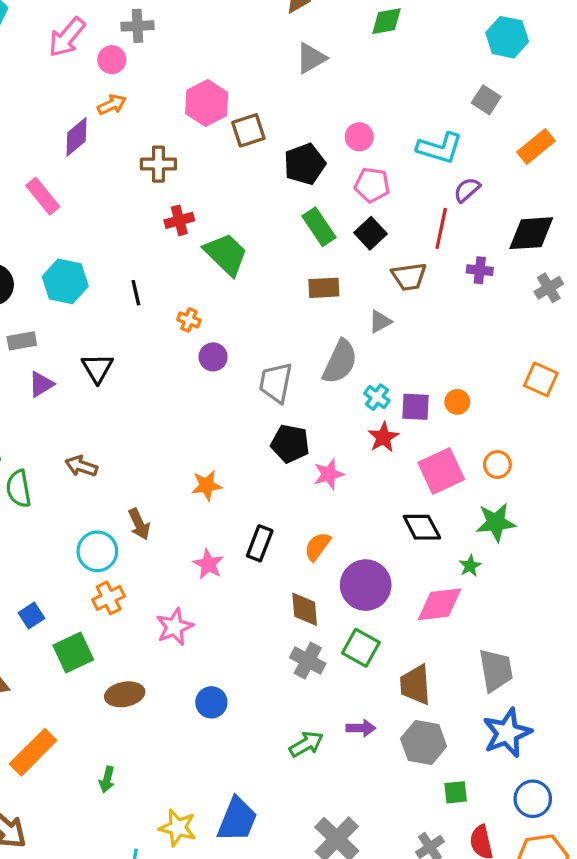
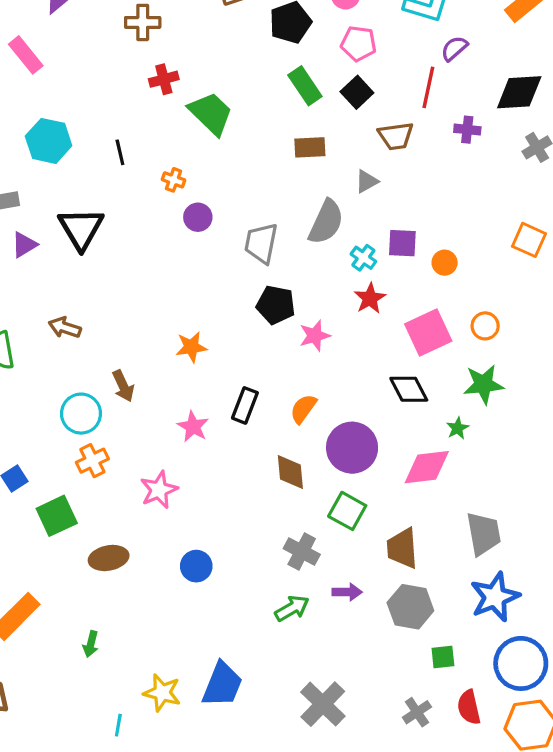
black triangle: (97, 368) -> (81, 229), size x1.4
purple square: (415, 407) -> (402, 243), moved
gray cross: (308, 661) -> (302, 552), moved
blue circle: (533, 799) -> (521, 663), size x1.4

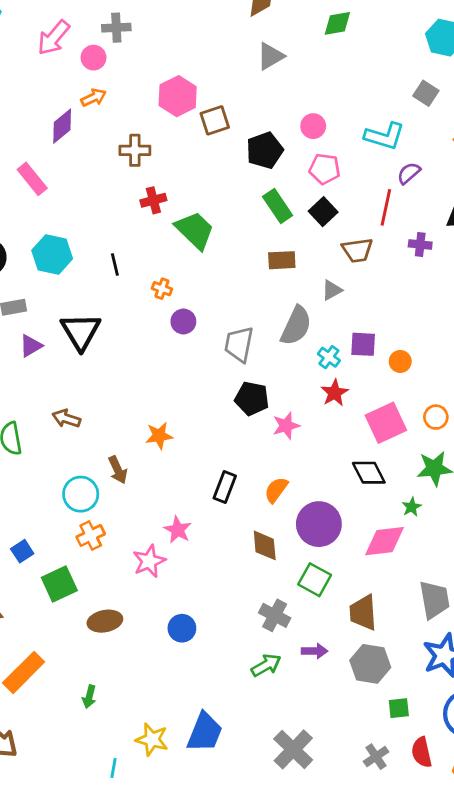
orange star: (191, 347) -> (159, 436), moved
pink star: (193, 427) -> (178, 530), moved

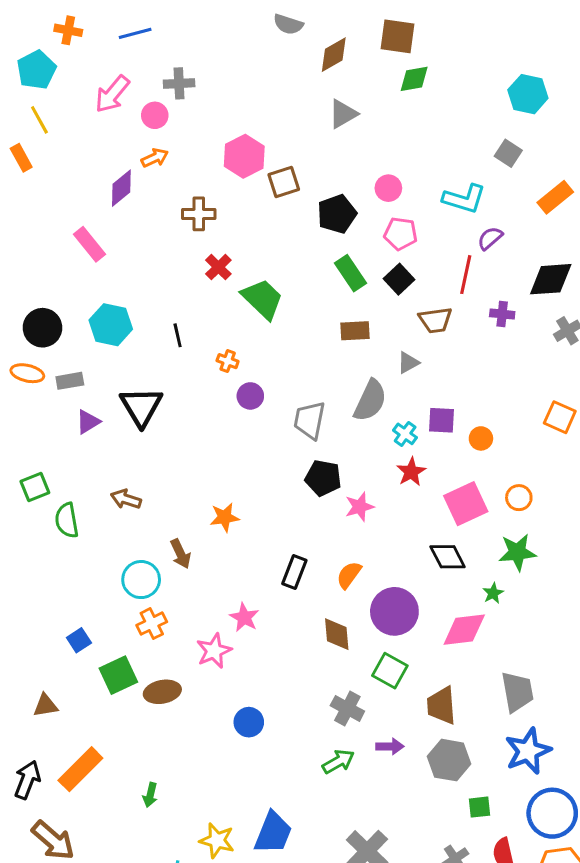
red cross: (153, 200) -> (218, 267), turned -30
brown ellipse: (105, 621) -> (162, 692), moved

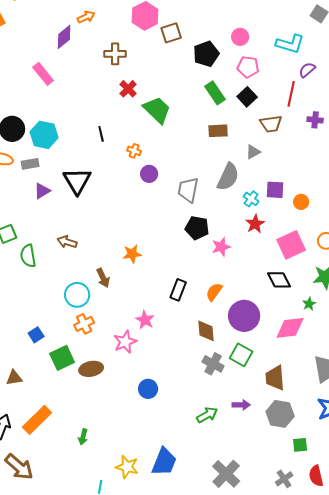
cyan hexagon: (111, 325) -> (44, 135), moved
gray cross: (347, 708) -> (213, 364), moved

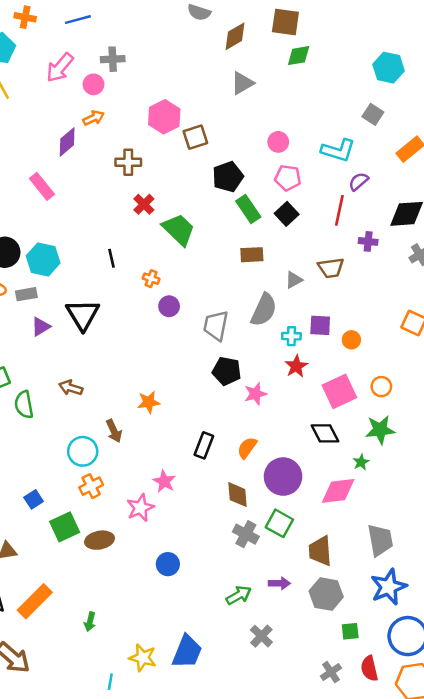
black pentagon: (206, 54) -> (228, 177), moved
brown trapezoid: (271, 124) -> (331, 268), moved
cyan cross: (251, 199) -> (291, 336), turned -35
gray cross: (226, 474) -> (261, 636), moved, size x0.7

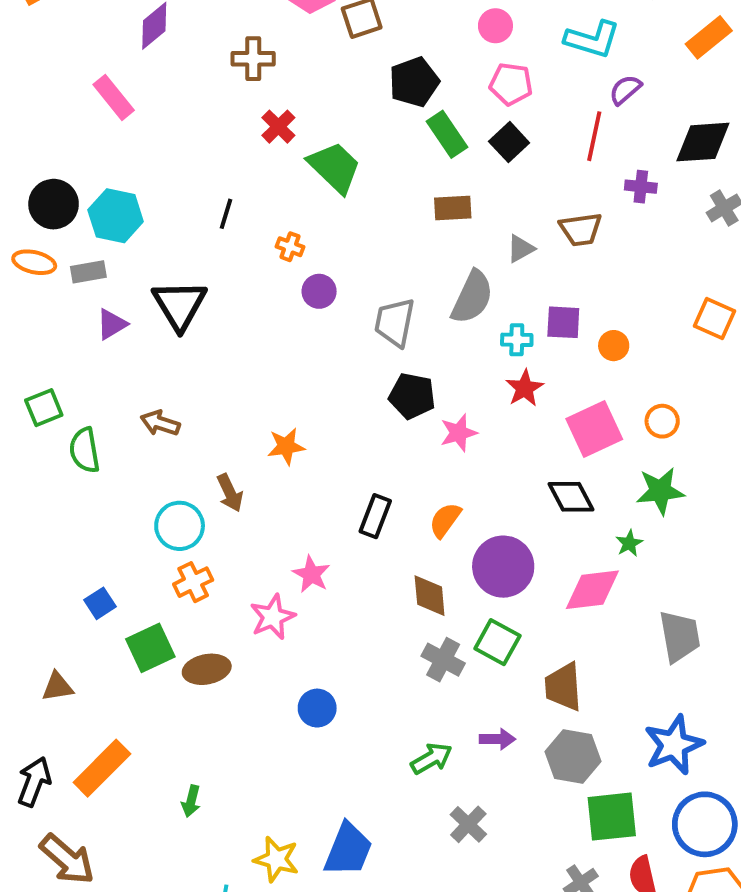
black line: (111, 258) -> (226, 214), turned 30
gray trapezoid: (380, 540) -> (680, 636), moved
green square: (350, 631) -> (612, 817), size x1.8

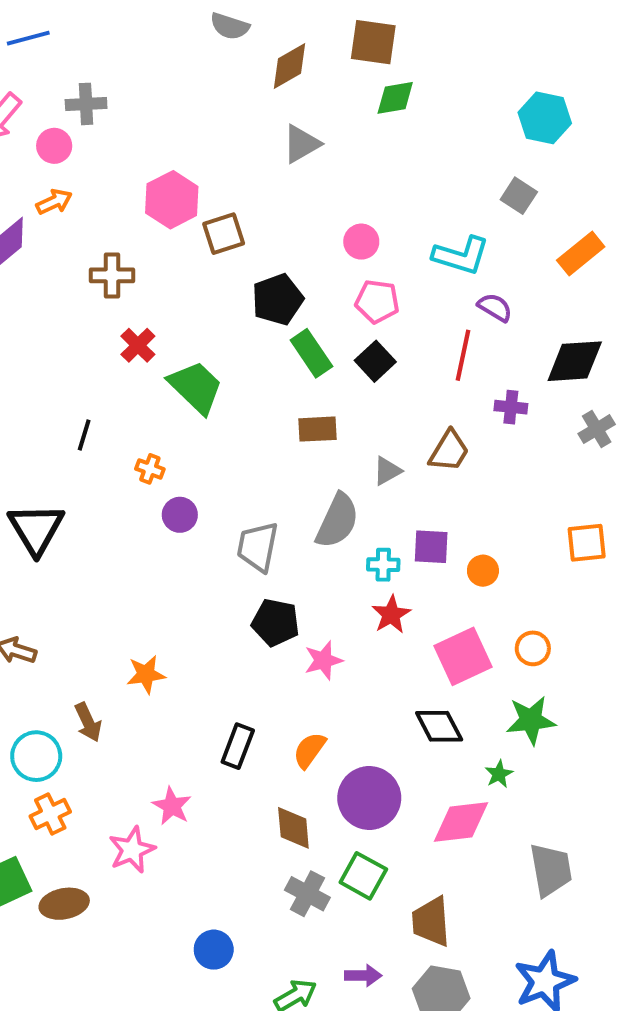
purple semicircle: (625, 90) -> (495, 307), turned 72
brown trapezoid: (581, 229) -> (449, 451), turned -51
orange square: (714, 318) -> (587, 543), turned -30
blue circle: (317, 708) -> (214, 950), moved

